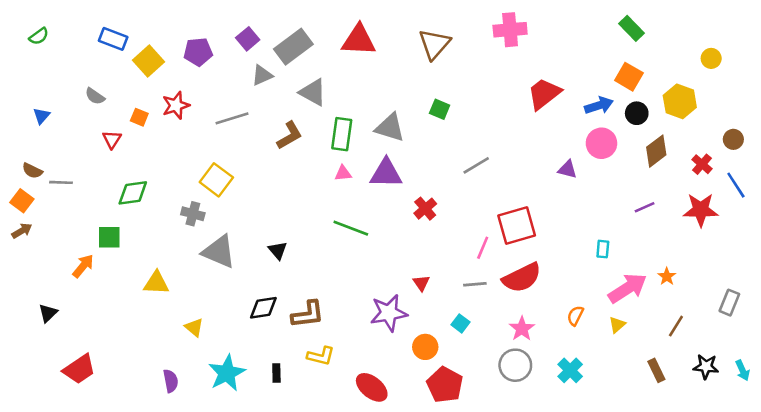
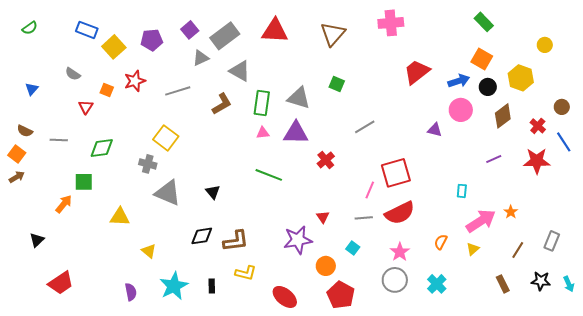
gray line: (61, 182) -> (59, 140), moved
gray rectangle: (729, 303) -> (552, 241), moved

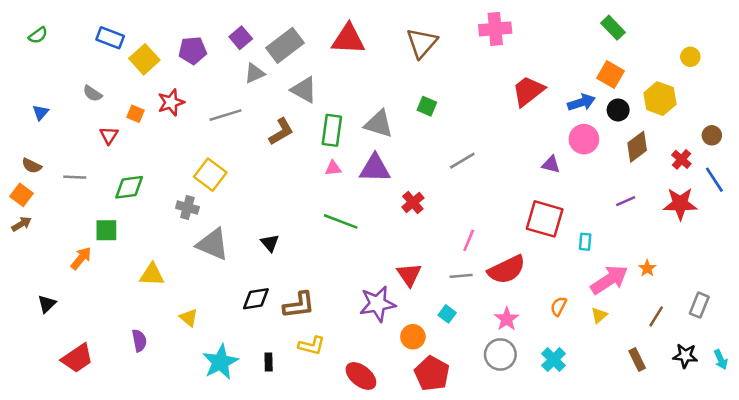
red square: (396, 173) -> (545, 219), moved, turned 32
red triangle: (323, 217) -> (409, 275), size x1.5
purple semicircle: (131, 292) -> (139, 341), moved

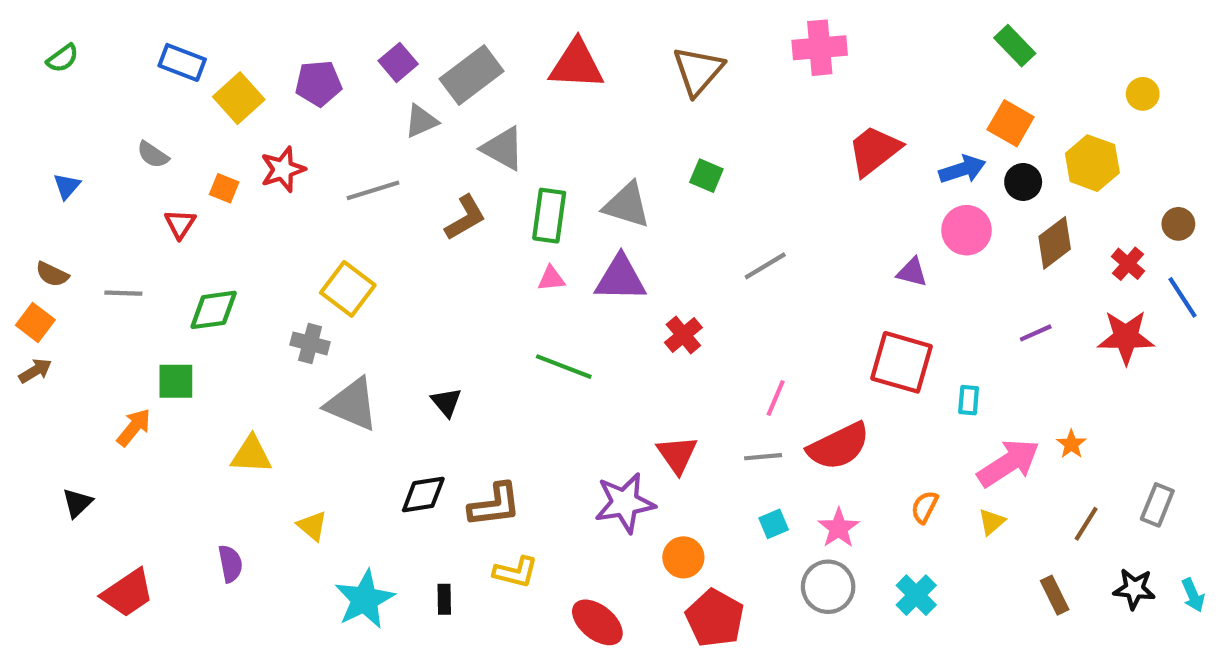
cyan square: (447, 314) -> (774, 524), moved, turned 30

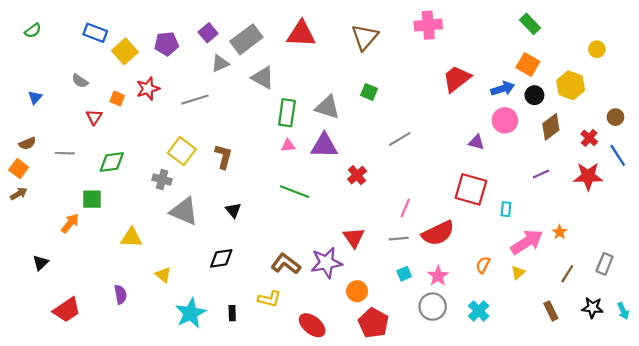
brown L-shape: (465, 218) -> (223, 157), moved, turned -45
brown semicircle: (52, 274) -> (27, 143), turned -49
brown L-shape: (495, 505) -> (286, 264), moved, turned -136

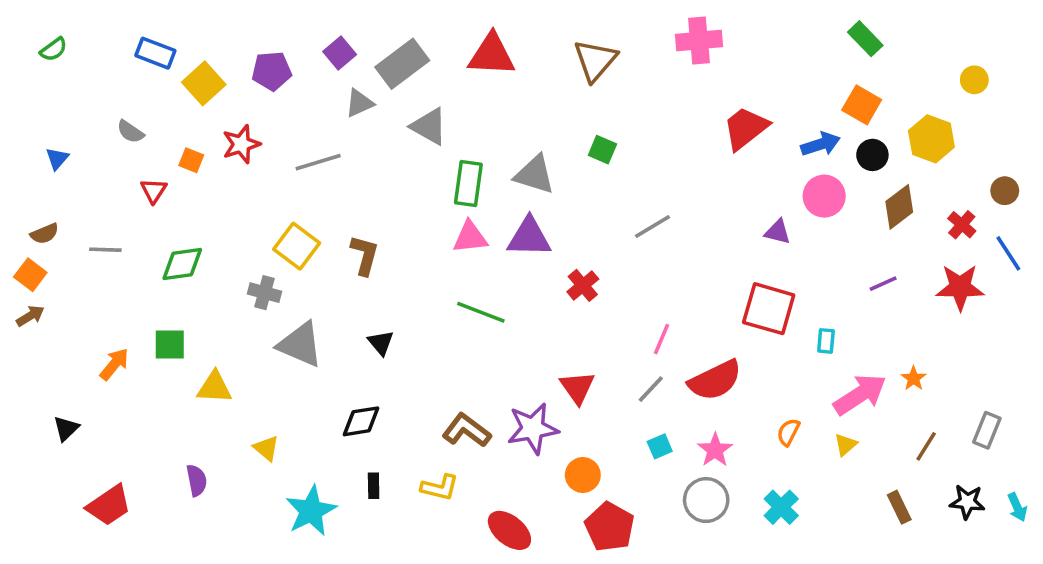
pink triangle: (288, 146) -> (470, 237), size x1.5
green square: (92, 199) -> (170, 344), moved
gray line: (399, 239) -> (651, 389), turned -42
black rectangle: (232, 313) -> (374, 486), moved

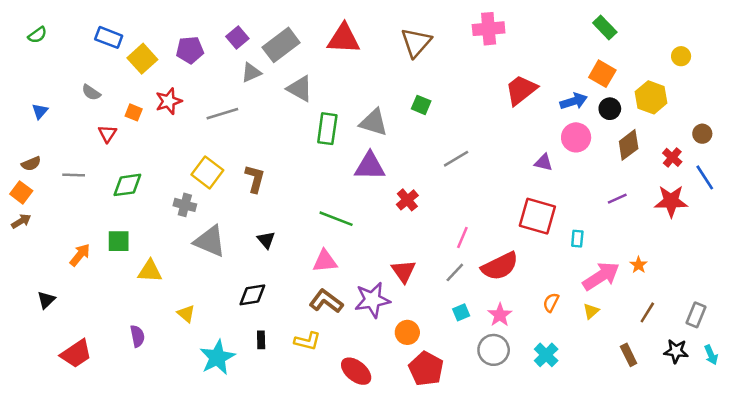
pink triangle: (470, 237) -> (325, 261), moved
gray rectangle: (987, 430) -> (696, 315), moved

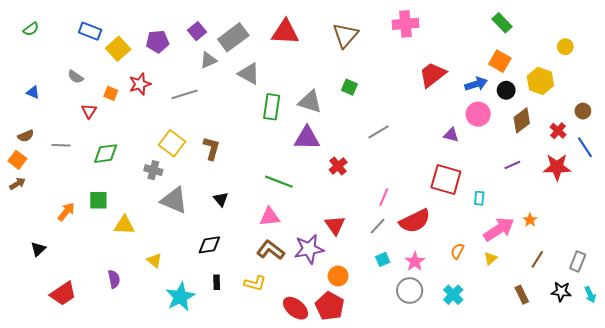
blue triangle: (40, 111) -> (33, 92), turned -48
red pentagon: (426, 369) -> (330, 306), moved

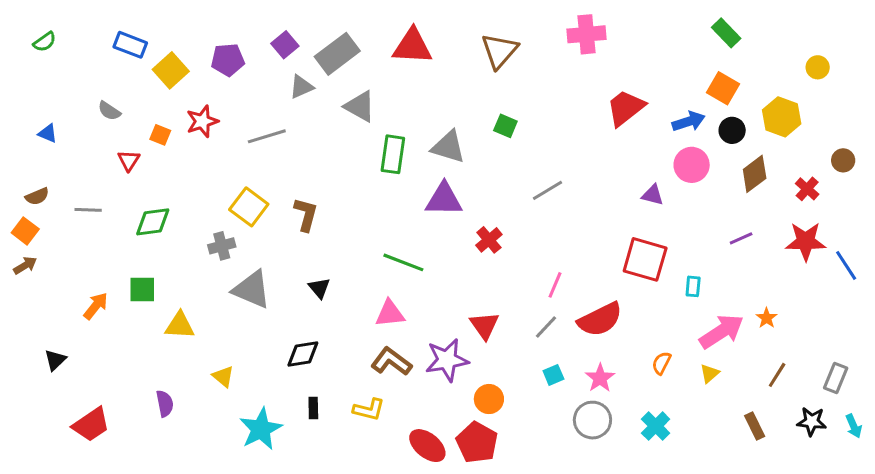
blue line: (585, 147) -> (846, 265), moved
gray cross: (153, 170) -> (222, 246), turned -30

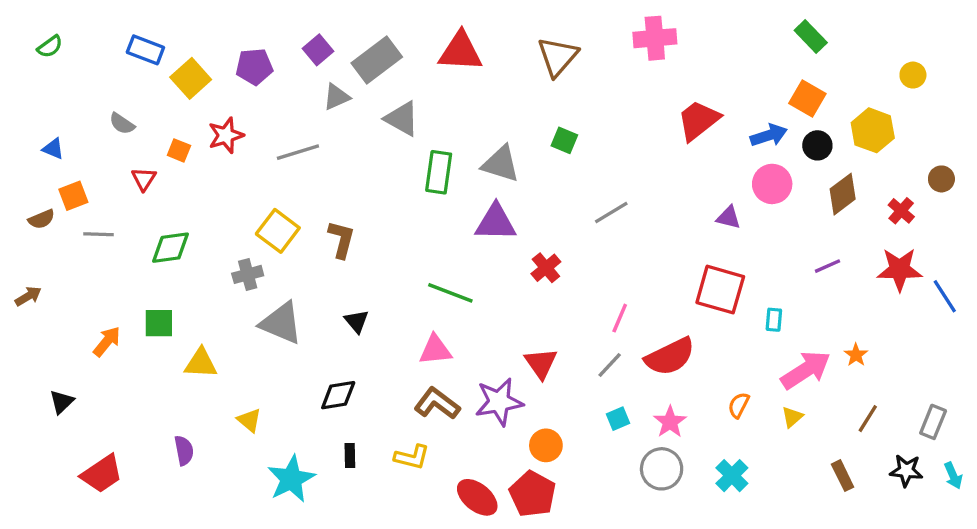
orange square: (25, 231) -> (73, 196), moved, turned 32

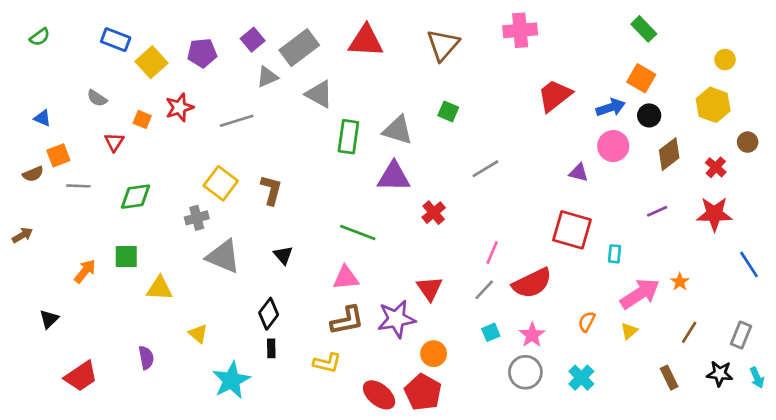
yellow hexagon: (873, 130) -> (713, 105), moved
blue line: (945, 296) -> (749, 264), moved
black diamond: (338, 395) -> (269, 314), turned -44
brown L-shape: (437, 403) -> (347, 320), turned 132
black rectangle: (350, 455) -> (271, 348), moved

